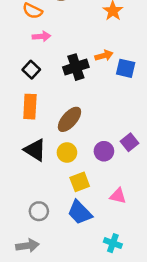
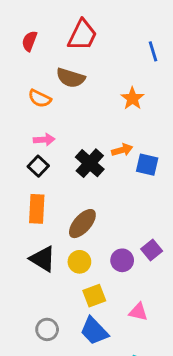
pink arrow: (41, 36) -> (44, 140), moved
black cross: (76, 67) -> (90, 163), turned -30

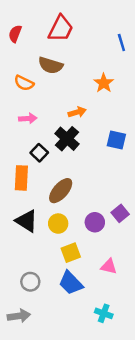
orange arrow: (122, 150) -> (77, 112), moved
black square: (38, 166) -> (39, 153), moved

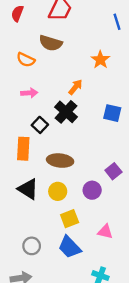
orange arrow: (77, 112) -> (75, 87), turned -35
brown ellipse: (61, 191) -> (60, 161), turned 55
purple square: (120, 213) -> (113, 171), moved

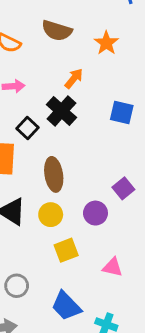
brown semicircle: (51, 43) -> (57, 31), moved
brown ellipse: (60, 161) -> (54, 174), turned 75
blue trapezoid: (70, 247) -> (66, 306), moved

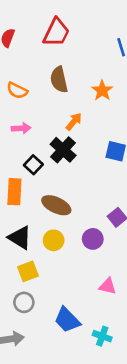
brown semicircle: (57, 31) -> (59, 80), turned 60
brown ellipse: (54, 174) -> (56, 205), turned -56
yellow square: (66, 250) -> (28, 271), moved

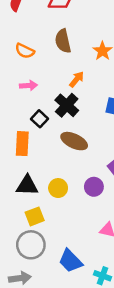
brown ellipse: (56, 205) -> (74, 141), moved
black triangle: (20, 238) -> (27, 186), turned -30
gray circle: (24, 302) -> (31, 245), size x1.5

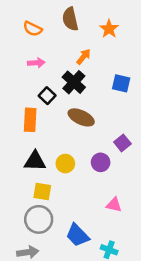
yellow square: (35, 216) -> (42, 191), turned 30

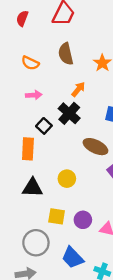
brown ellipse: (81, 117) -> (95, 147), moved
purple circle: (101, 162) -> (83, 220), moved
yellow circle: (65, 164) -> (67, 179), moved
yellow square: (42, 191) -> (57, 216), moved

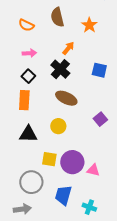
black square: (44, 126) -> (28, 76), moved
brown ellipse: (95, 147) -> (66, 98), moved
purple circle: (83, 220) -> (72, 162), size x1.5
blue trapezoid: (73, 258) -> (63, 195), turned 60

